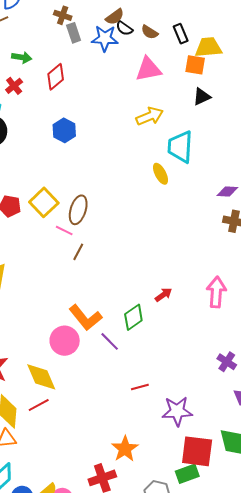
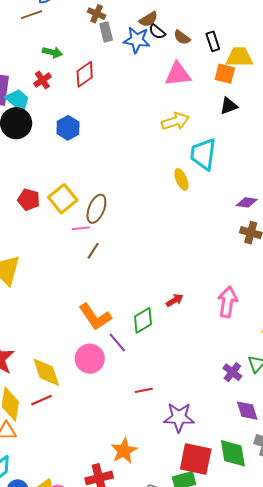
blue hexagon: (64, 130) -> (68, 128), moved
pink line: (64, 231) -> (81, 228), turned -36
pink circle: (65, 341) -> (90, 359), moved

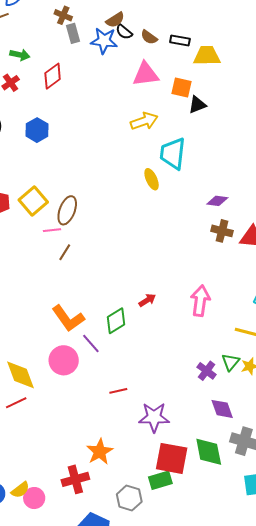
black rectangle: (213, 41) -> (180, 41), turned -60
orange square: (225, 74) -> (181, 88), moved

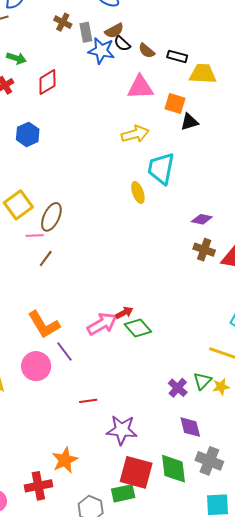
gray rectangle: (73, 33) -> (86, 32), moved
pink arrow: (200, 301) -> (102, 324), moved, turned 48
green diamond: (116, 321) -> (138, 328), moved, turned 76

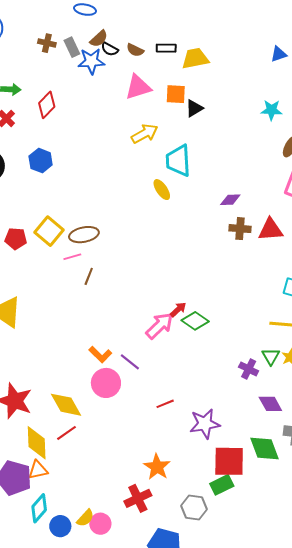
brown ellipse: (51, 217) -> (84, 235), turned 68
orange L-shape: (44, 325) -> (100, 355), moved, size x0.7

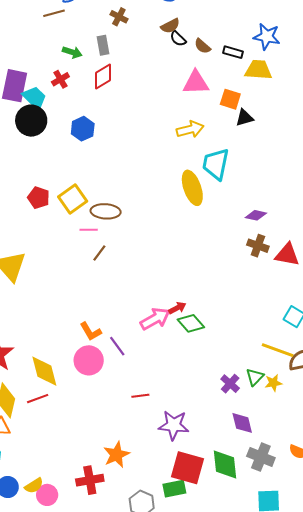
gray rectangle: (72, 47) -> (103, 45), moved
blue star: (91, 61) -> (267, 36), moved
yellow ellipse: (162, 190) -> (192, 188), size x1.6

